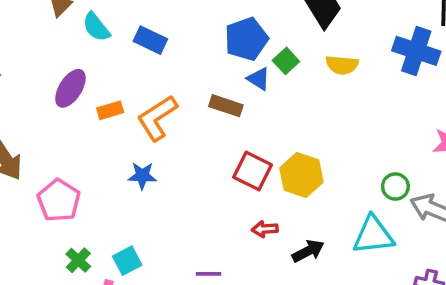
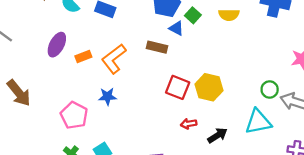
pink pentagon: (59, 200) -> (74, 115), moved

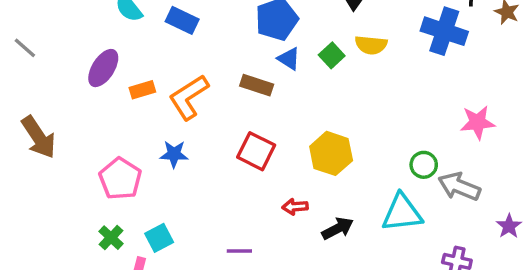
green square: (193, 15) -> (332, 55), moved
red square: (178, 87) -> (256, 151), moved

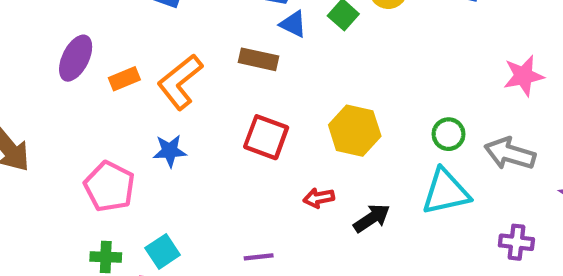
green circle: (424, 165) -> (449, 134), moved
green cross: (111, 238) -> (106, 257), turned -35

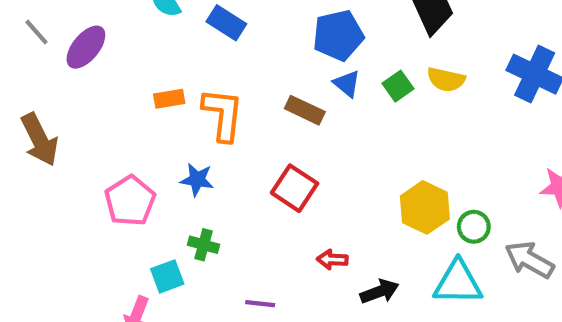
purple ellipse: (76, 58) -> (86, 47), moved
orange L-shape: (180, 82) -> (223, 114), turned 122
yellow hexagon: (355, 131) -> (425, 207), moved
green cross: (106, 257) -> (204, 245), moved

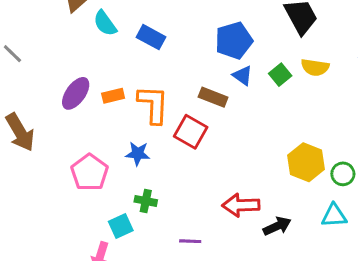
purple ellipse: (86, 47) -> (76, 93), moved
red square: (295, 188) -> (191, 132), moved
red arrow: (332, 260) -> (241, 205), size x1.6
cyan triangle: (458, 283) -> (334, 216), size x0.7

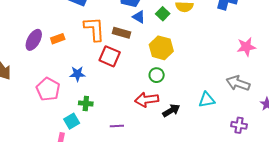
orange L-shape: (153, 104) -> (94, 29), moved
yellow hexagon: (306, 162) -> (161, 48), moved
green circle: (343, 174) -> (157, 75), moved

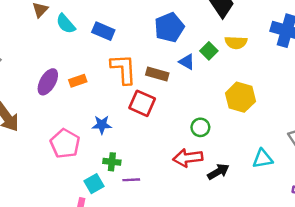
blue triangle: (139, 17) -> (187, 62), moved
yellow hexagon: (161, 48) -> (240, 97), moved
purple line: (117, 126) -> (131, 180), moved

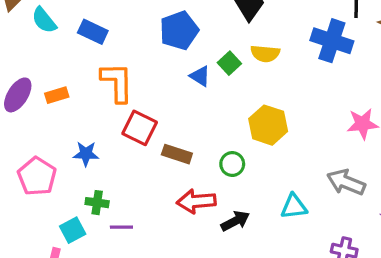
brown rectangle: (157, 74) -> (177, 154), moved
green circle: (200, 127) -> (232, 164), moved

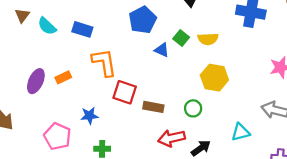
yellow semicircle: (265, 54) -> (208, 39), moved

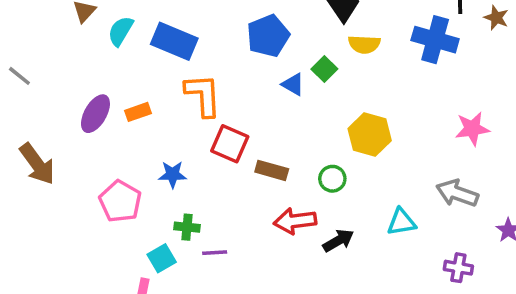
cyan semicircle: (47, 26) -> (121, 31), turned 72
blue rectangle: (82, 29) -> (174, 41), size x1.4
yellow semicircle: (208, 39) -> (364, 44), moved

